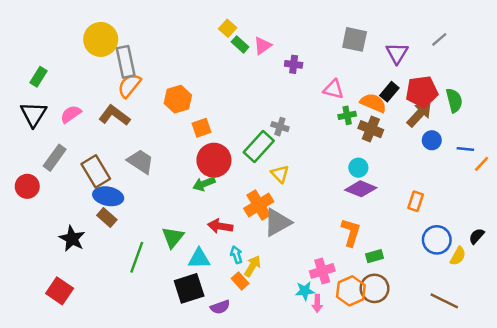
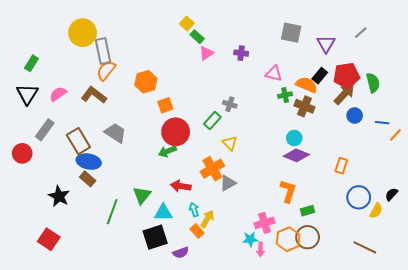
pink triangle: (262, 46) -> (206, 53), moved
green rectangle: (259, 146) -> (212, 121), size x0.7
gray triangle: (277, 222) -> (228, 183), size x0.7

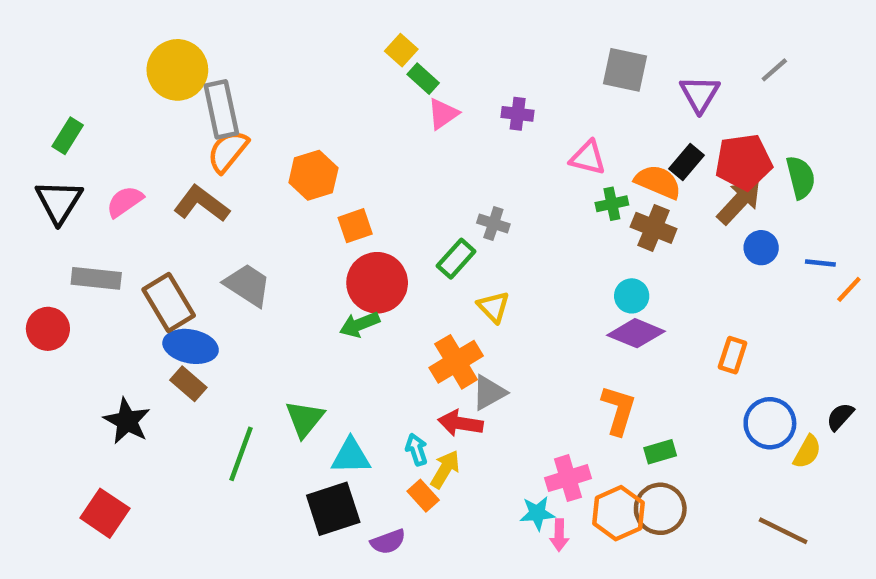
gray rectangle: (45, 130) -> (96, 278), turned 60
red arrow: (181, 186) -> (460, 423), moved

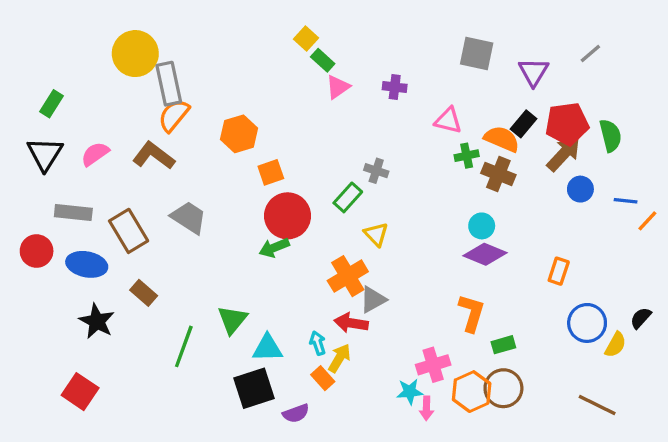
blue ellipse: (191, 346) -> (87, 264), moved

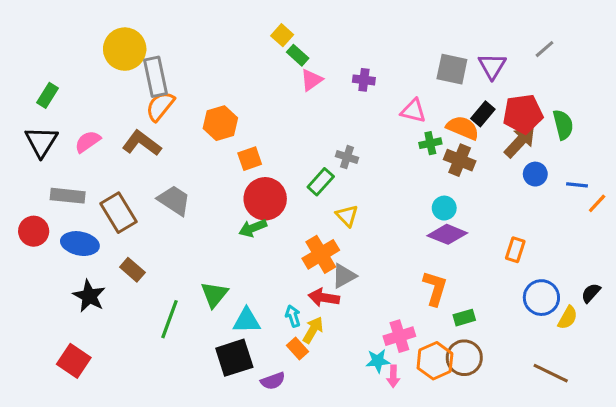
gray square: (477, 54) -> (452, 69), moved

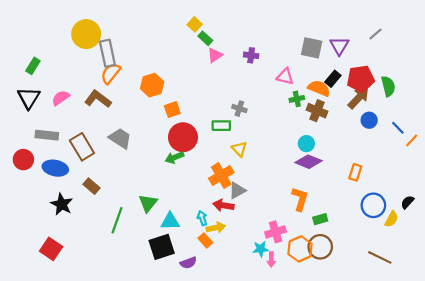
green rectangle: (321, 182) -> (221, 126), turned 48
blue line: (577, 185) -> (398, 128), turned 40
yellow arrow: (313, 330) -> (216, 228), turned 48

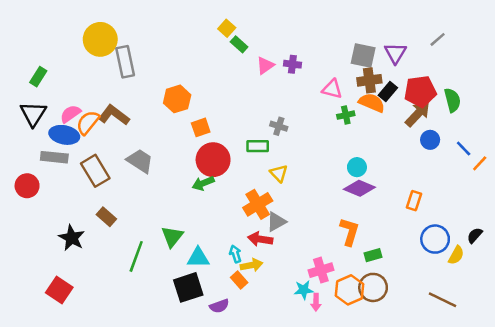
pink triangle: (215, 55) -> (265, 65), moved
orange semicircle: (111, 73) -> (88, 122), moved
brown cross: (317, 111) -> (369, 80), moved, turned -30
blue ellipse: (55, 168) -> (64, 135), moved

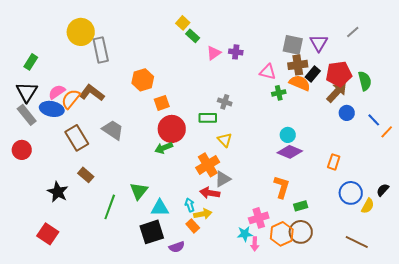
gray rectangle: (54, 157) -> (27, 115), moved, turned 45

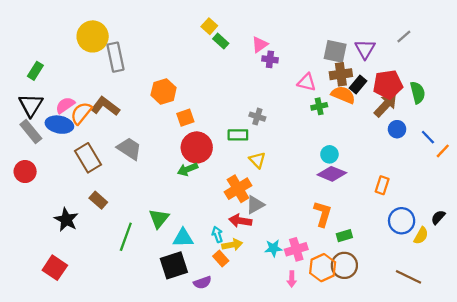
pink triangle: (214, 53) -> (260, 44), moved
cyan star: (245, 234) -> (273, 248), moved

